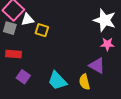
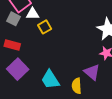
yellow square: (42, 30) -> (45, 27), turned 32
purple square: (23, 77) -> (18, 69), size x1.5

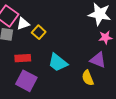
red rectangle: (12, 45) -> (23, 58), moved
cyan trapezoid: (50, 80) -> (58, 62), moved

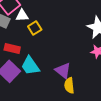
purple triangle: (98, 60) -> (63, 71), moved
cyan trapezoid: (58, 62) -> (30, 66), moved

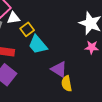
cyan trapezoid: (30, 66) -> (38, 45), moved

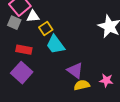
pink star: (92, 47) -> (106, 80), moved
yellow semicircle: (67, 84) -> (82, 85), turned 84

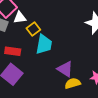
cyan trapezoid: (55, 45) -> (44, 44), turned -130

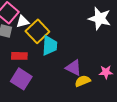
yellow square: (33, 29) -> (37, 31), size x1.6

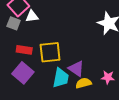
yellow square: (37, 31) -> (50, 52), moved, turned 30
cyan trapezoid: (50, 46) -> (61, 78), moved

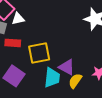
red rectangle: (24, 50) -> (13, 43), moved
yellow semicircle: (84, 83) -> (75, 81), turned -35

